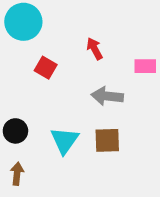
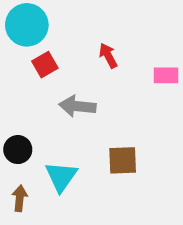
red square: (46, 68) -> (45, 65), moved, turned 30
gray arrow: (107, 96) -> (77, 106), moved
cyan triangle: (65, 140) -> (61, 177), moved

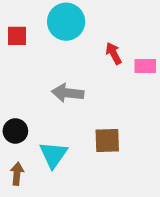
cyan circle: (27, 25) -> (66, 22), moved
red arrow: (108, 56) -> (114, 53), moved
red square: (45, 65) -> (17, 36), moved, turned 30

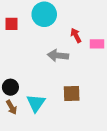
gray arrow: (68, 93) -> (58, 55), moved
brown arrow: (17, 174) -> (11, 107), moved, turned 144

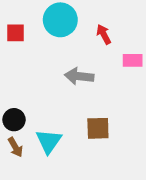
red arrow: (76, 35) -> (104, 34), moved

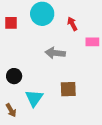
black circle: (14, 120) -> (14, 76), moved
brown arrow: (15, 147) -> (11, 110), moved

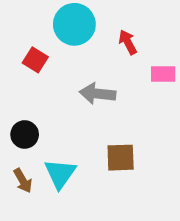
red square: (11, 23) -> (35, 60), moved, turned 32
brown arrow: (11, 110) -> (23, 181), moved

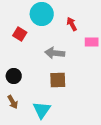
brown square: (121, 158) -> (58, 80), moved
cyan triangle: (60, 174) -> (42, 110), moved

